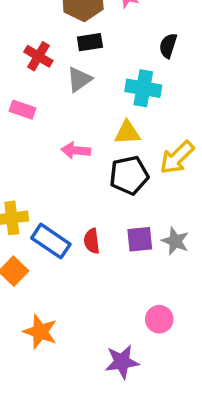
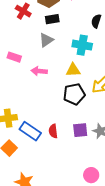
red cross: (38, 56) -> (23, 11), moved
pink arrow: (76, 150) -> (39, 71), moved

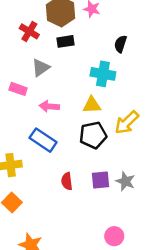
gray triangle: (46, 40) -> (41, 68), moved
blue rectangle: (30, 131) -> (43, 140), moved

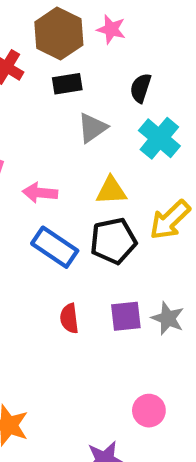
black semicircle: (120, 44) -> (141, 88), moved
gray triangle: (41, 68) -> (92, 128), moved
cyan cross: (103, 74) -> (159, 138), moved, turned 30
blue rectangle: (43, 140) -> (55, 247), moved

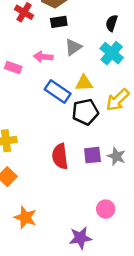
black semicircle: (141, 88) -> (112, 23), moved
pink arrow: (40, 193) -> (43, 57), moved
blue rectangle: (55, 247) -> (58, 91), moved
red semicircle: (69, 318) -> (60, 156), size x1.5

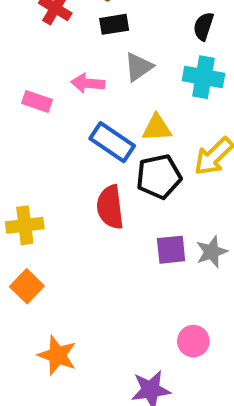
cyan cross: (112, 53) -> (204, 77), turned -30
red semicircle: (60, 156) -> (110, 207), moved
gray star: (116, 156) -> (212, 252), turned 30

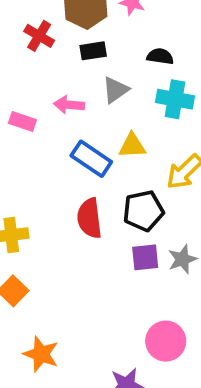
black semicircle: (204, 26) -> (160, 56), moved, turned 80
black pentagon: (159, 177) -> (143, 211), moved
pink circle: (193, 341) -> (166, 341), size x1.4

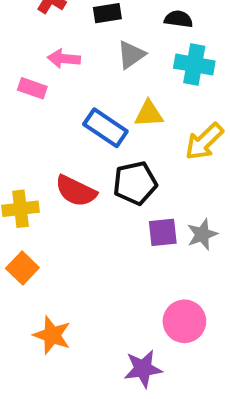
pink arrow: (69, 105) -> (64, 59), moved
black pentagon: (143, 211) -> (135, 183), moved
red semicircle: (89, 218) -> (76, 191), moved, turned -57

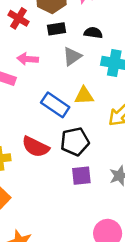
black semicircle: (179, 19) -> (93, 33), moved
purple square: (163, 232) -> (81, 176), moved

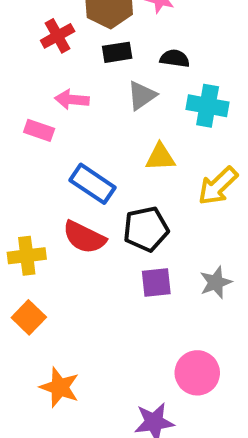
red cross: (18, 18) -> (58, 36), turned 30
blue rectangle: (55, 105) -> (92, 184), moved

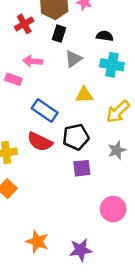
black rectangle: (117, 52) -> (59, 34), turned -63
black semicircle: (175, 58) -> (105, 36), moved
gray star: (216, 282) -> (117, 150), moved
pink circle: (197, 373) -> (113, 209), moved
orange star: (60, 387) -> (37, 242), moved

